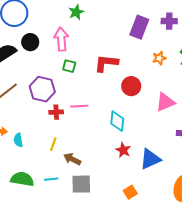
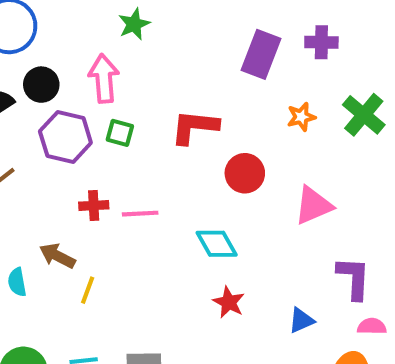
purple hexagon: (42, 89) -> (65, 137), moved
red cross: (56, 112) -> (94, 205), moved
cyan diamond: (117, 121) -> (217, 244), turned -35
brown arrow: (72, 159) -> (57, 256), moved
blue triangle: (150, 159) -> (301, 320), moved, size x0.6

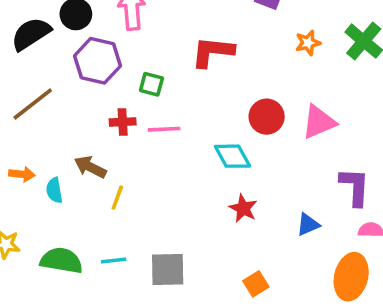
green square: (120, 133) -> (151, 84), moved
red circle: (245, 173) -> (267, 117), moved

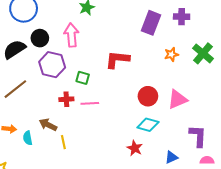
cyan diamond: (232, 156) -> (148, 125), moved, turned -45
yellow line: (117, 198) -> (63, 142), turned -32

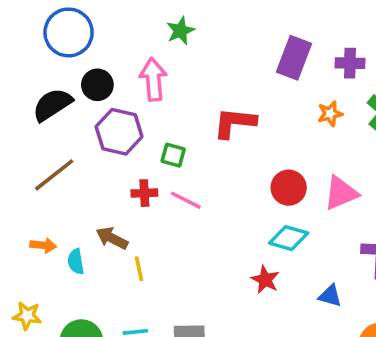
purple cross: (182, 17) -> (350, 63), moved
pink line: (90, 103) -> (186, 200), turned 30
blue triangle: (171, 157) -> (330, 296), turned 40

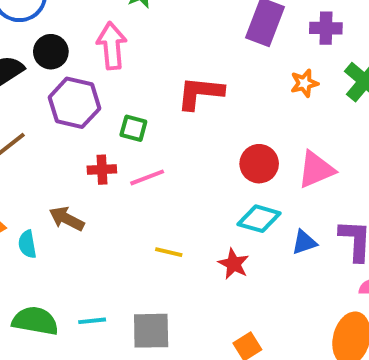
pink line: (186, 200) -> (147, 177), turned -48
yellow line: (139, 269) -> (169, 252), moved, turned -65
blue triangle: (330, 296) -> (304, 242), moved, turned -35

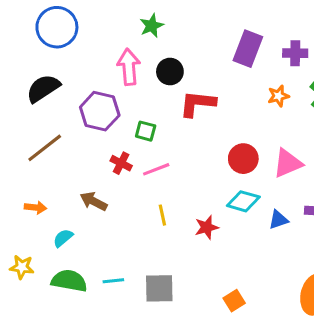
black circle: (51, 52) -> (170, 72), moved
red cross: (102, 170) -> (121, 163), turned 30
cyan semicircle: (27, 244) -> (63, 238), moved, turned 60
yellow line: (169, 252) -> (162, 215), moved, turned 65
red star: (234, 264) -> (207, 227), moved, turned 30

